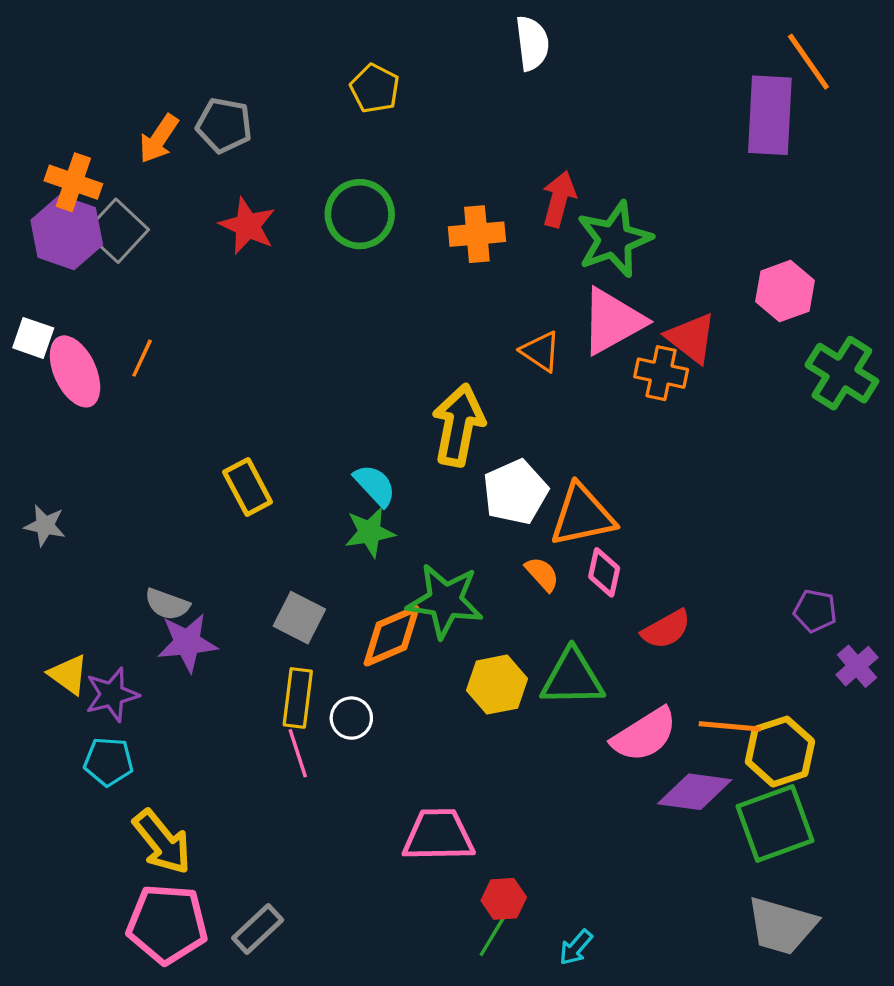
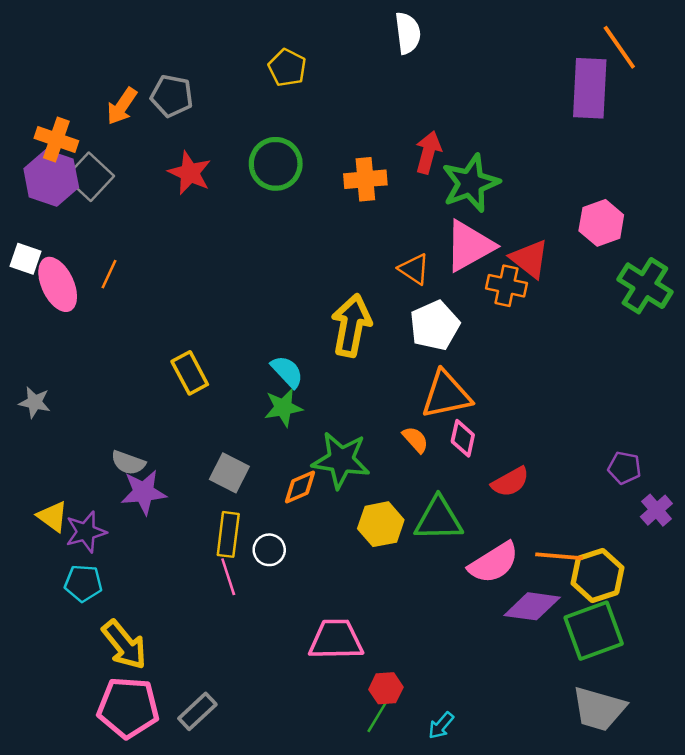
white pentagon: (515, 492) -> (435, 325), moved
orange diamond: (392, 636) -> (300, 487), size x0.7

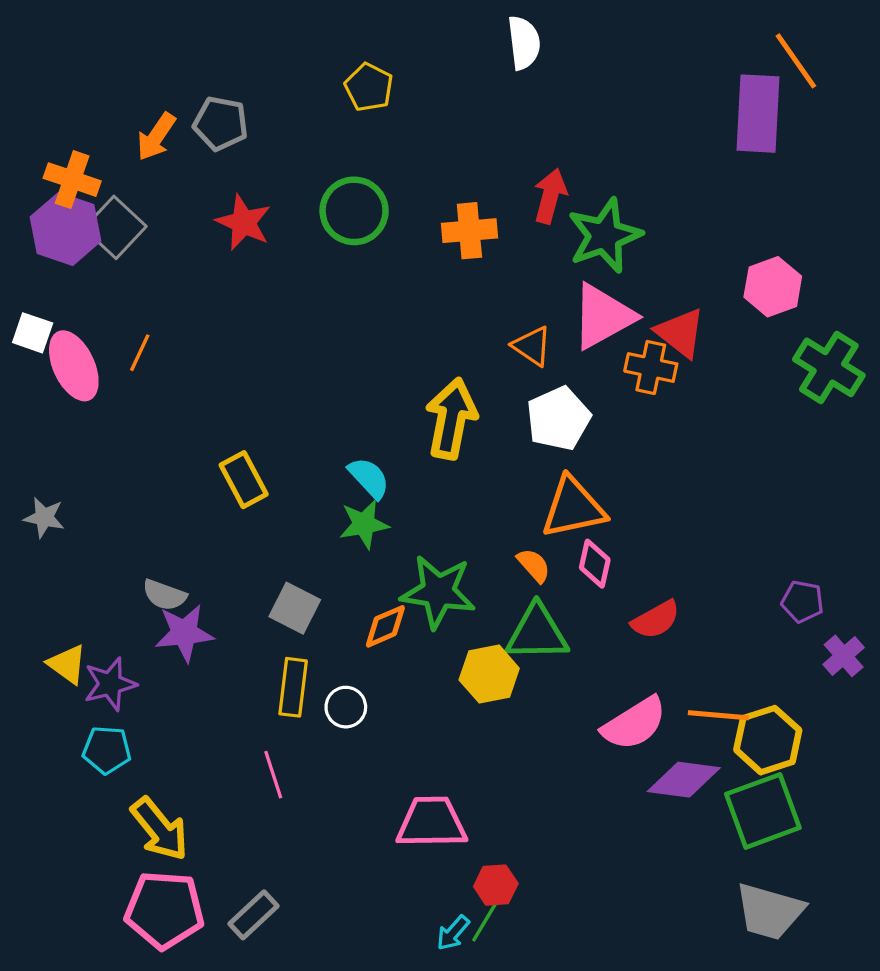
green triangle: (438, 519) -> (537, 633), moved
pink line: (228, 577) -> (273, 775), moved
cyan arrow: (441, 726) -> (453, 933), moved

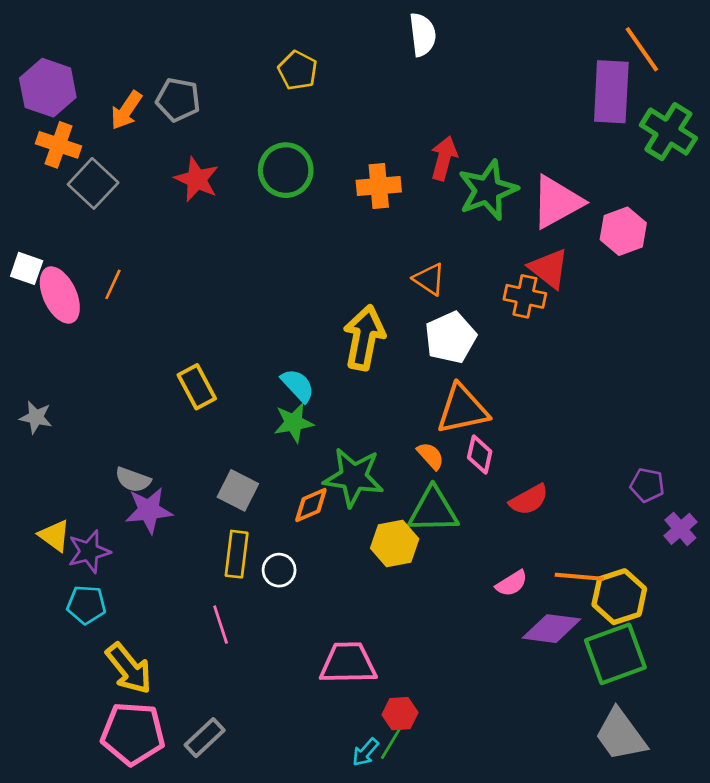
purple hexagon: (66, 229) -> (48, 88), moved
pink triangle: (603, 316) -> (557, 202), moved
green cross: (829, 367) -> (668, 132), moved
pink semicircle: (634, 724) -> (512, 583), size x0.6
gray trapezoid: (769, 911) -> (621, 735), turned 38

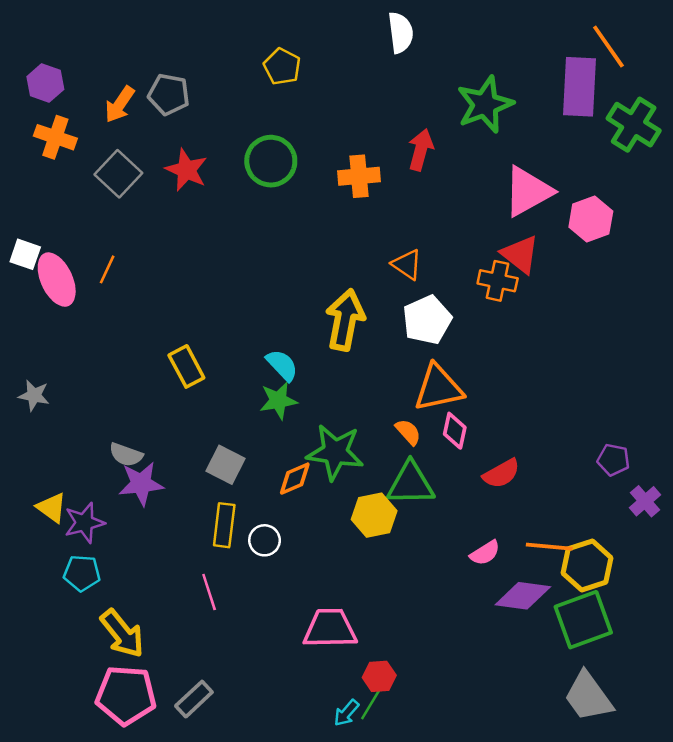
purple hexagon: (48, 88) -> (45, 83), size x0.7
gray square: (93, 183) -> (118, 174), moved
green star: (488, 190) -> (485, 104), moved

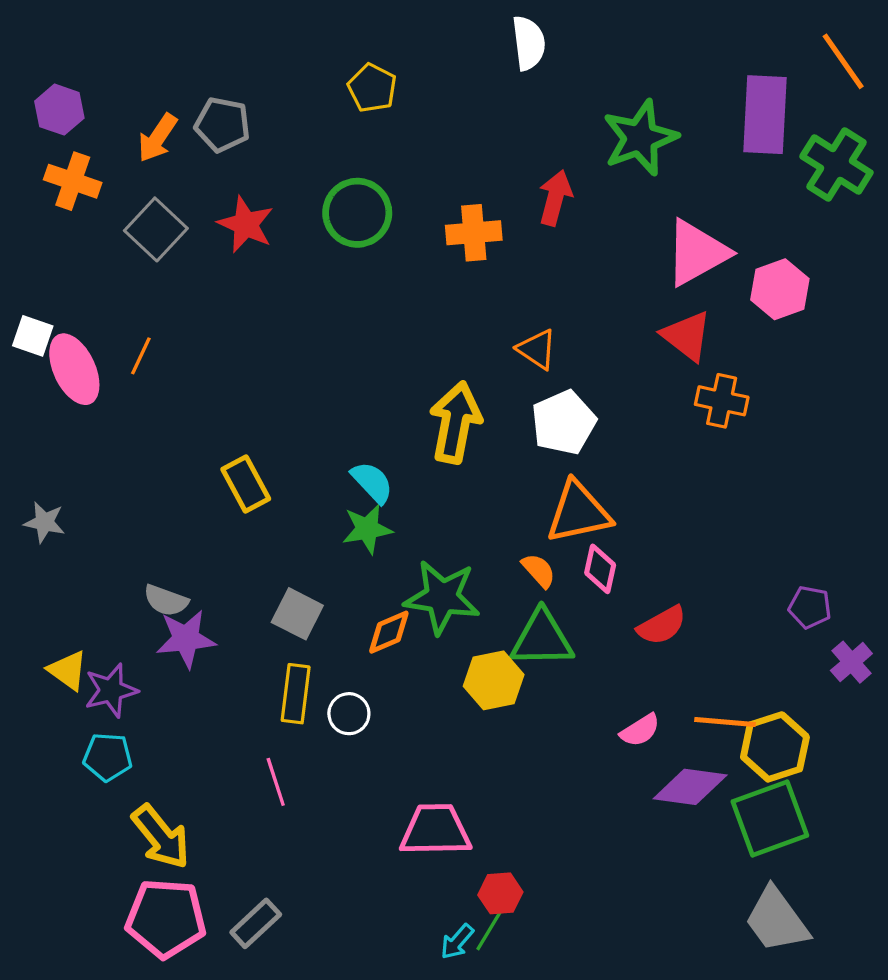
orange line: (608, 46) -> (843, 61), moved
orange cross: (498, 281) -> (722, 401), moved

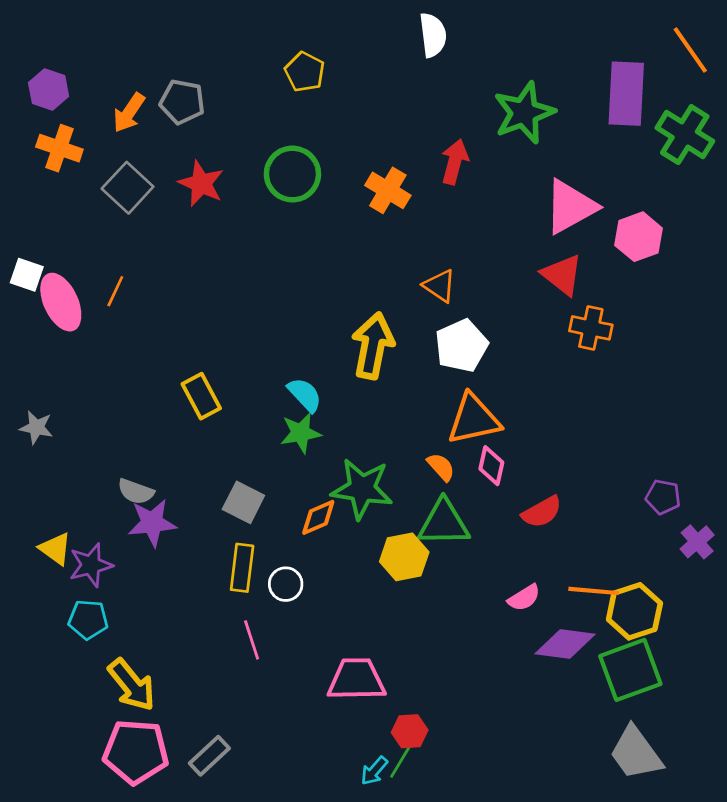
orange cross: (474, 233) -> (388, 190), turned 36
pink line: (276, 782) -> (252, 640), moved

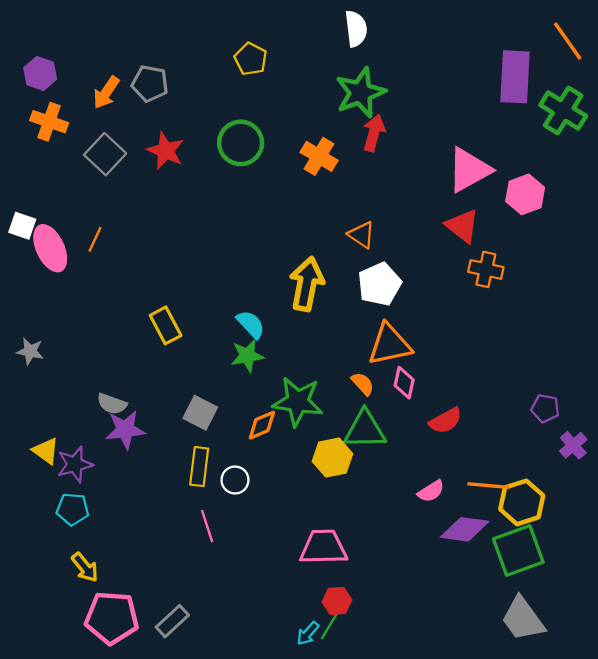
green star: (524, 113) -> (360, 93), moved
pink trapezoid: (356, 679) -> (323, 547), moved
yellow arrow: (132, 685) -> (85, 567), moved, size x0.7

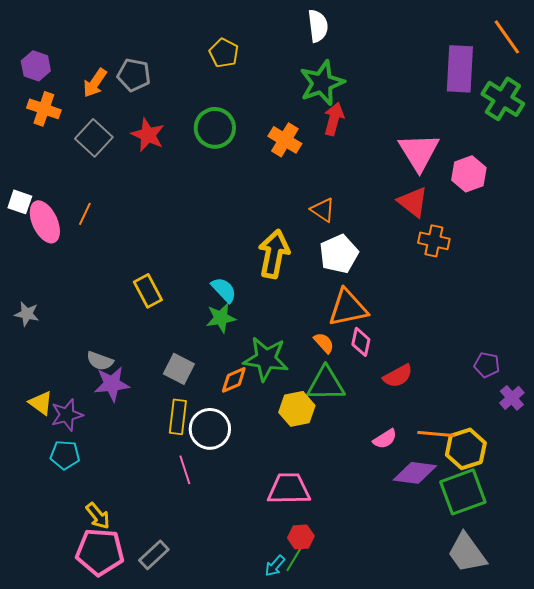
pink triangle: (469, 170) -> (419, 152), turned -33
white circle: (235, 480) -> (210, 429), size x1.6
yellow arrow: (85, 567) -> (98, 516), moved

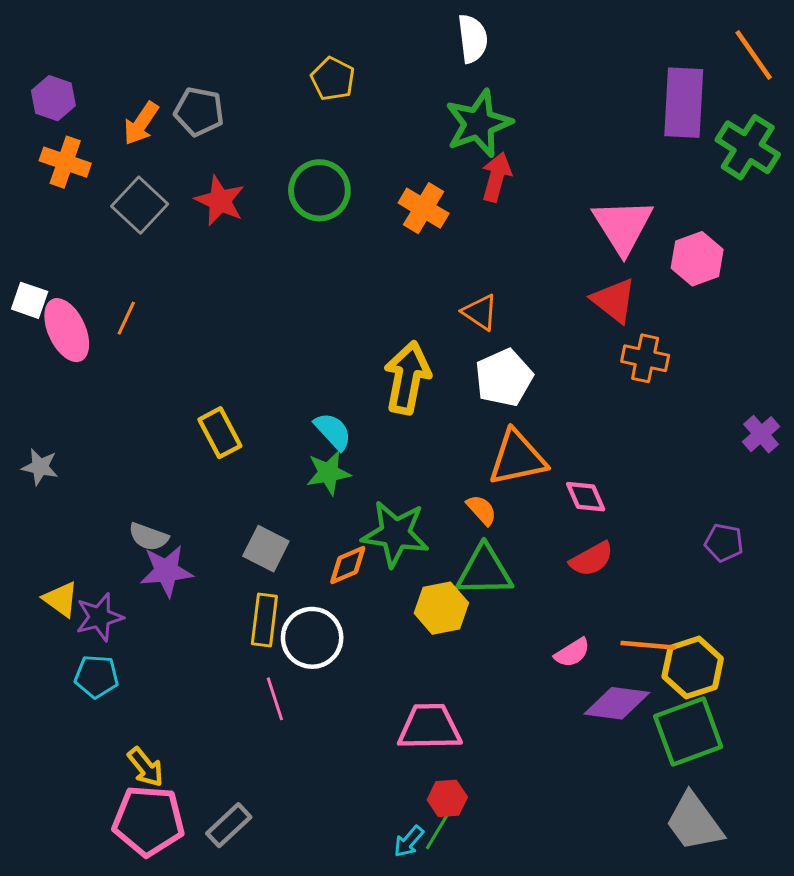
pink diamond: (361, 342) -> (586, 497), moved, turned -36
purple cross: (512, 398) -> (761, 434), moved

